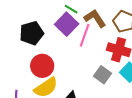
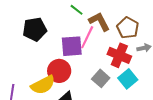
purple square: (67, 24) -> (72, 46), moved, turned 35
red circle: (42, 66) -> (59, 71), moved

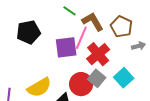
red cross: (119, 55) -> (98, 54), moved, turned 30
red circle: (59, 71) -> (81, 84), moved

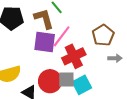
brown L-shape: (93, 22) -> (44, 19), moved
gray square: (97, 78) -> (66, 80), turned 36
cyan square: (124, 78) -> (82, 85), moved

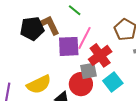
brown L-shape: (44, 19) -> (49, 25), moved
gray square: (66, 80) -> (88, 71), moved

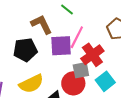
black pentagon: (32, 29) -> (25, 50), moved

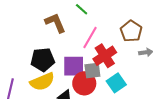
purple square: (61, 46) -> (74, 66), moved
black pentagon: (25, 50) -> (43, 60), moved

